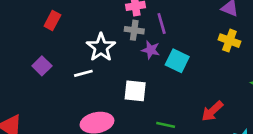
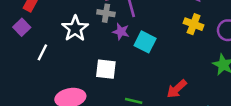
purple square: (42, 66) -> (22, 27), moved
white line: (83, 73) -> (42, 52), moved, turned -49

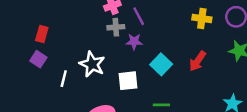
white star: (75, 28) -> (92, 64), moved
cyan square: (145, 42) -> (161, 64), moved, turned 30
red arrow: (177, 89) -> (198, 61), moved

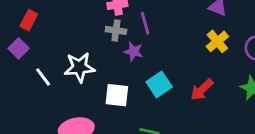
yellow cross: (202, 19) -> (217, 41), turned 30
white star: (92, 64) -> (80, 67), turned 30
white line: (64, 79) -> (43, 77), turned -63

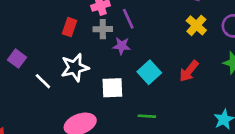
red rectangle: (29, 20) -> (70, 27), moved

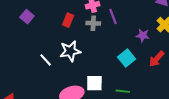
purple star: (122, 46) -> (143, 35), moved
purple square: (17, 59) -> (27, 17), moved
white square: (112, 88) -> (94, 83), moved

